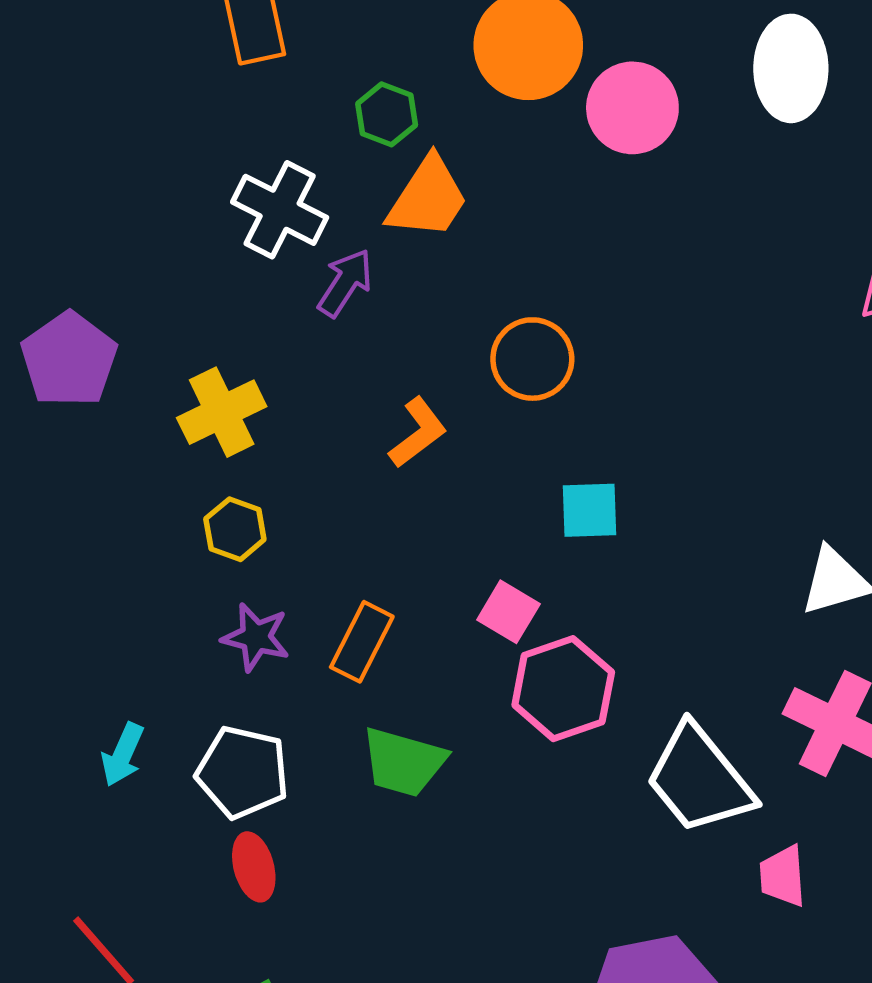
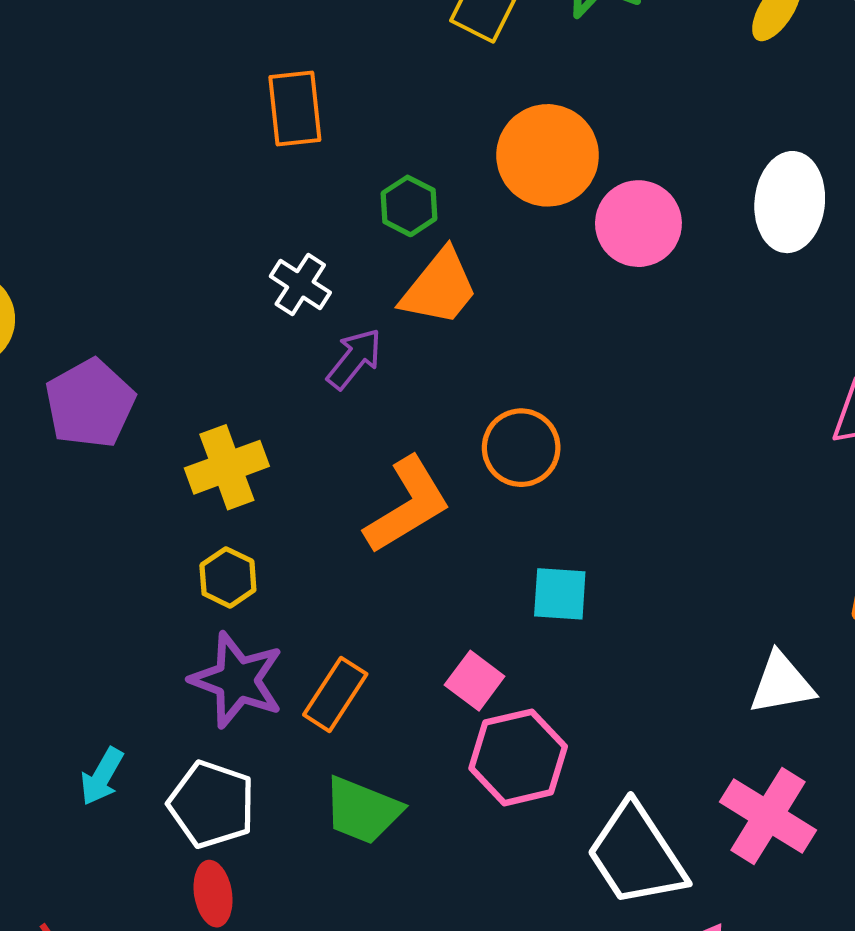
white cross: (280, 210) -> (300, 284), size x0.7
orange L-shape: (418, 433) -> (407, 505), size x1.5
purple star: (256, 637) -> (237, 680), size x1.5

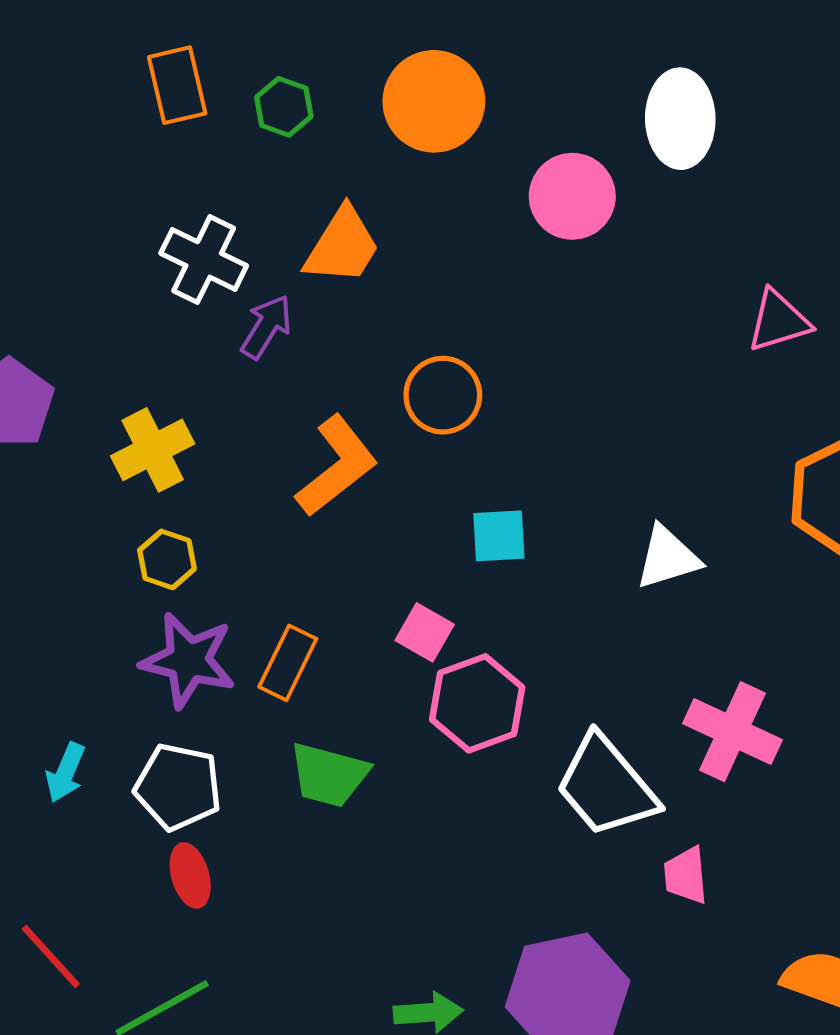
green hexagon: (409, 206) -> (284, 107), moved
pink circle: (638, 224) -> (572, 196), moved
white cross: (300, 284) -> (204, 259), size x1.4
white triangle: (782, 684) -> (668, 557), moved

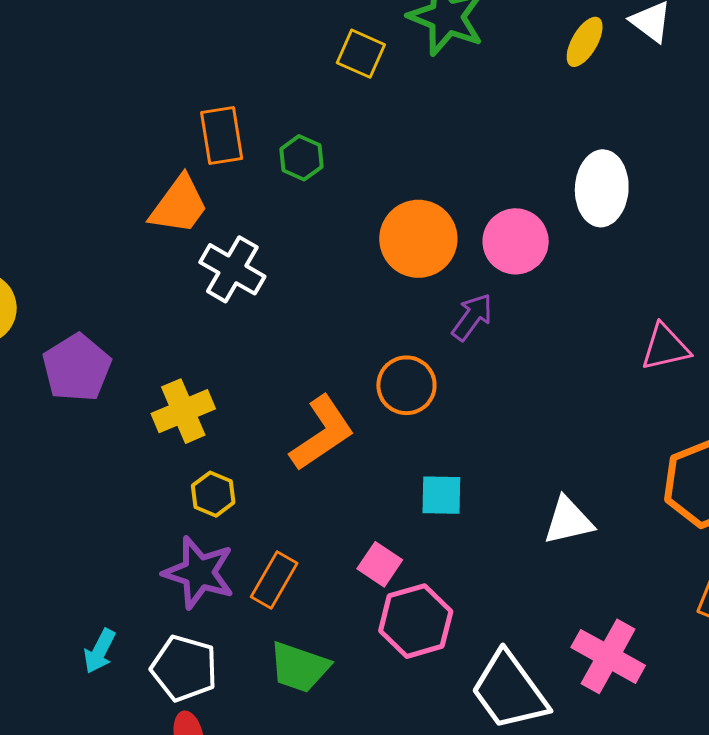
orange circle: (434, 101) -> (418, 239), moved
orange trapezoid: (342, 246) -> (179, 205), moved
purple arrow: (266, 327) -> (472, 317), moved
yellow hexagon: (167, 559) -> (213, 494), moved

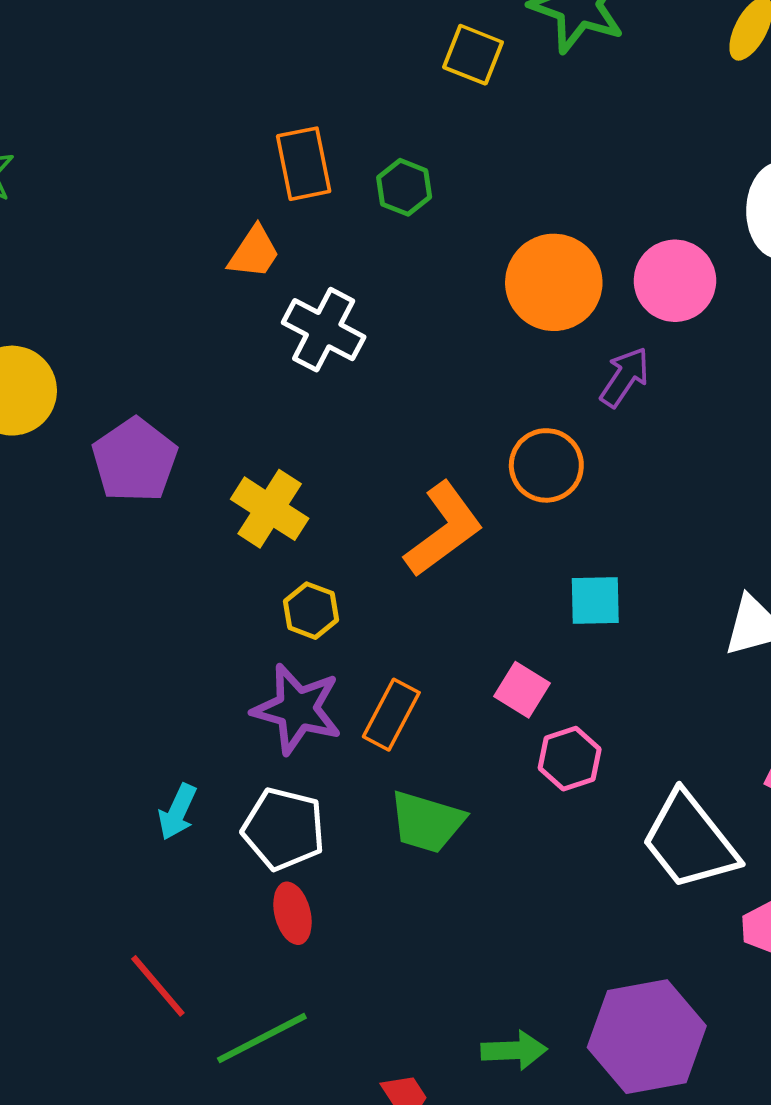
orange trapezoid: (179, 205) -> (254, 252), size x0.7
yellow cross: (183, 411) -> (270, 509), turned -32
pink hexagon: (416, 621) -> (570, 759), size x0.7

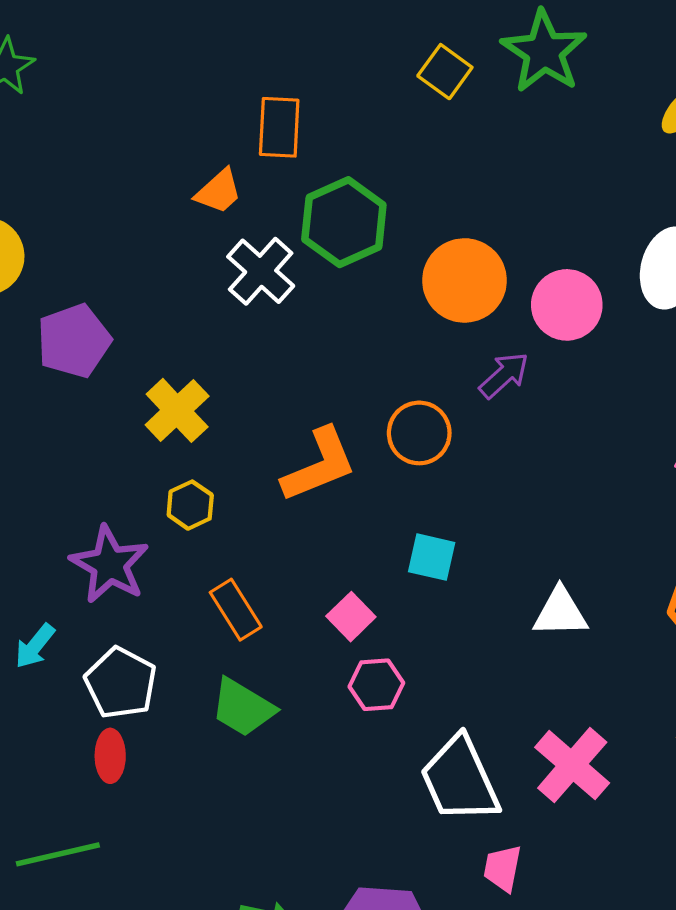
green hexagon: (404, 187) -> (344, 222), moved, size x1.8
purple star: (297, 709) -> (110, 565), moved
orange rectangle: (391, 715) -> (236, 610), turned -74

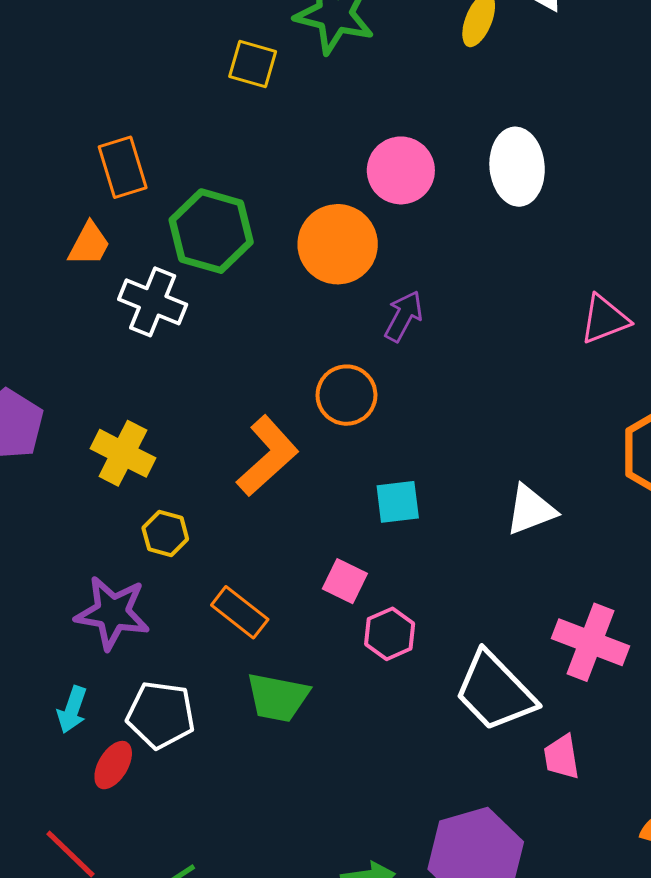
pink circle: (567, 305) -> (401, 170), moved
red ellipse: (110, 756) -> (113, 765), moved, turned 51

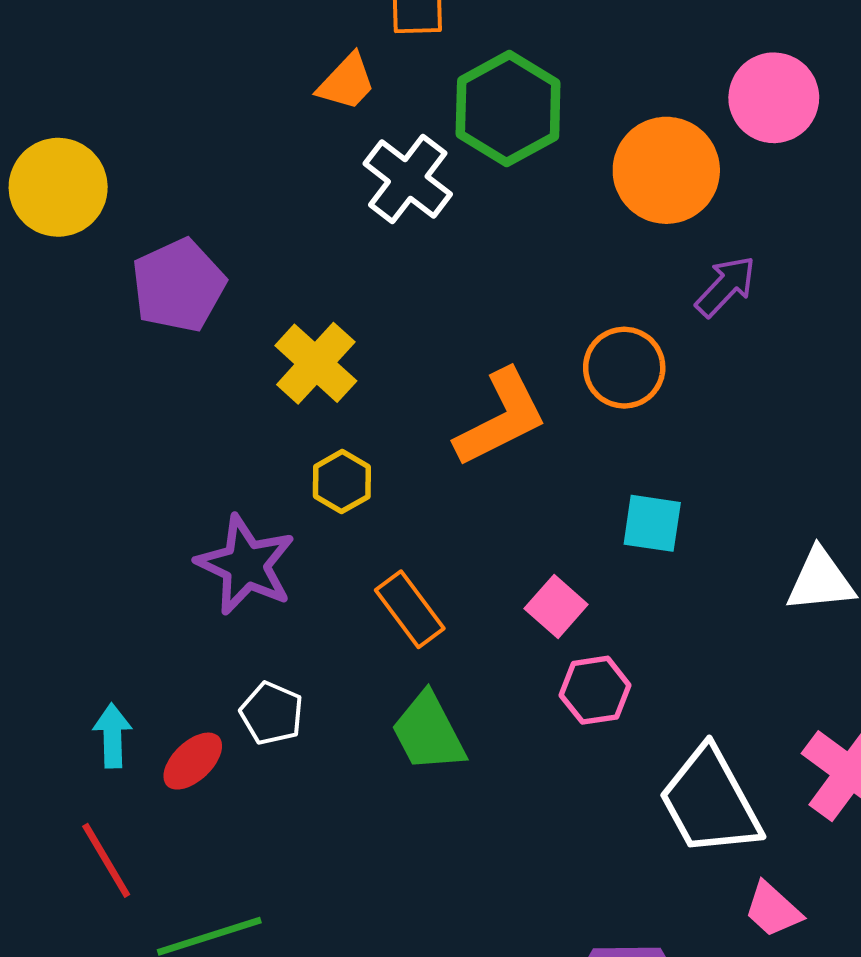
green trapezoid: (278, 697) -> (428, 732), turned 36
cyan arrow: (72, 710) -> (112, 736), moved, turned 144
white pentagon: (161, 715) -> (272, 713), size x0.7
pink trapezoid: (562, 757) -> (773, 910), turned -54

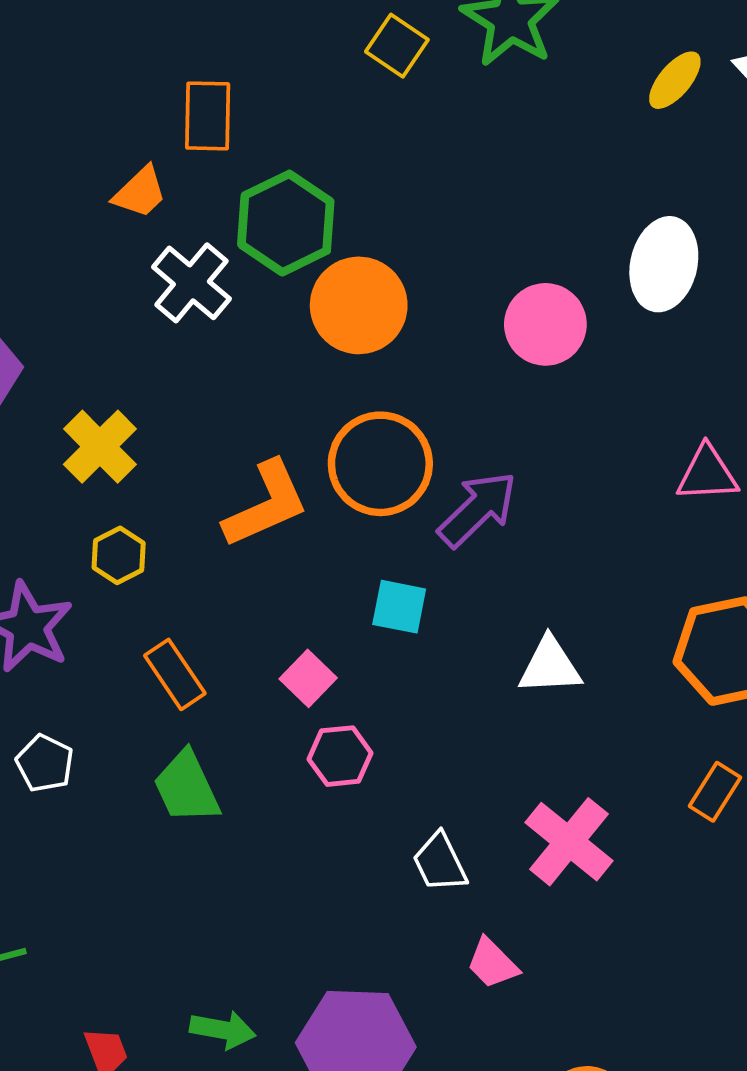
pink circle: (774, 98) -> (545, 324), moved
orange circle: (666, 170) -> (359, 305), moved
purple arrow: (726, 286) -> (477, 509), moved, size x1.4
orange circle: (624, 368) -> (380, 464), size x1.4
white trapezoid: (710, 802) -> (440, 862), size x0.6

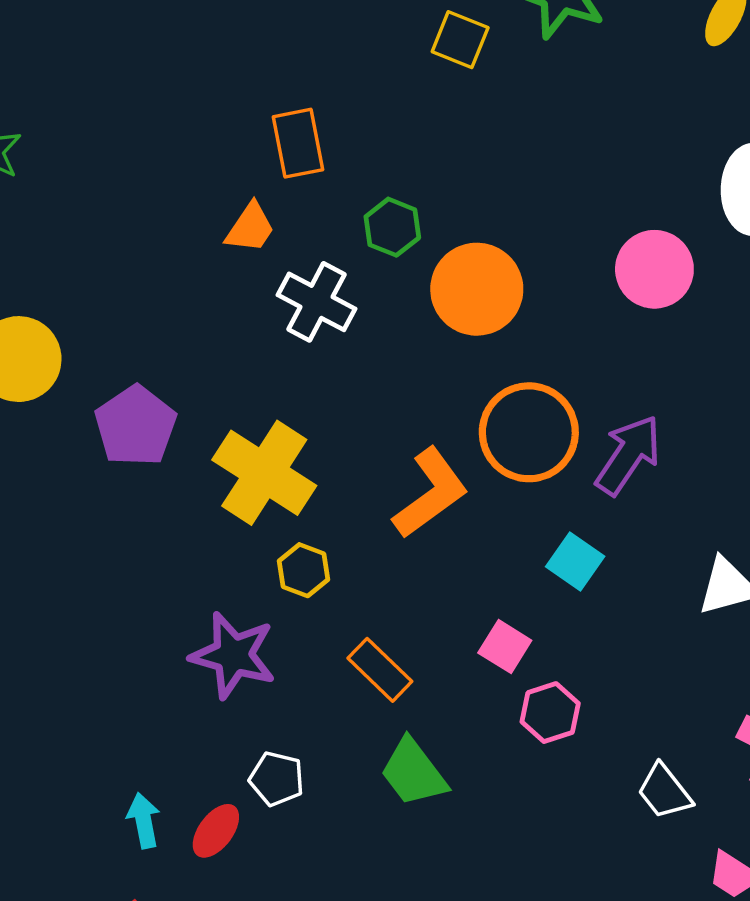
green hexagon: (286, 223) -> (392, 227), size x0.6
yellow cross: (100, 447) -> (264, 473), size x1.4
cyan square: (399, 607) -> (575, 562), turned 36

